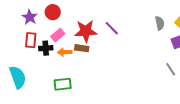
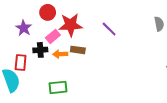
purple star: (30, 17) -> (24, 28), moved
red star: (86, 31) -> (71, 25), moved
red rectangle: (31, 40) -> (21, 62), moved

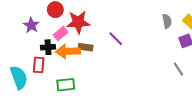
purple line: (109, 29) -> (116, 39), moved
orange arrow: (60, 54) -> (68, 51), size x1.6
red rectangle: (21, 62) -> (39, 65), moved

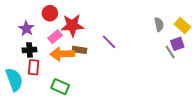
black cross: (48, 47) -> (29, 50), moved
gray line: (178, 69) -> (170, 52), moved
green rectangle: (66, 85) -> (60, 87), turned 30

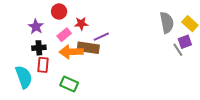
gray semicircle: (159, 24) -> (167, 23), size x1.5
red star: (72, 25) -> (81, 24), size x0.6
purple line: (109, 42) -> (101, 37), moved, turned -70
brown rectangle: (79, 50) -> (88, 48), size x1.5

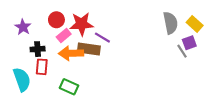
red circle: (59, 12) -> (56, 20), moved
red star: (81, 24) -> (82, 24), size x1.6
purple star: (36, 27) -> (23, 27), moved
purple line: (101, 37) -> (102, 38), turned 56

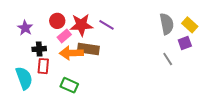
purple line: (102, 38) -> (106, 25), moved
gray line: (182, 51) -> (168, 59), moved

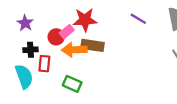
red circle: (57, 21) -> (56, 37), moved
purple line: (106, 25) -> (138, 19), moved
black cross: (39, 49) -> (31, 50), moved

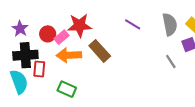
red circle: (56, 37) -> (48, 34), moved
brown rectangle: (92, 45) -> (100, 51), moved, turned 40
black cross: (31, 50) -> (25, 55), size x1.6

